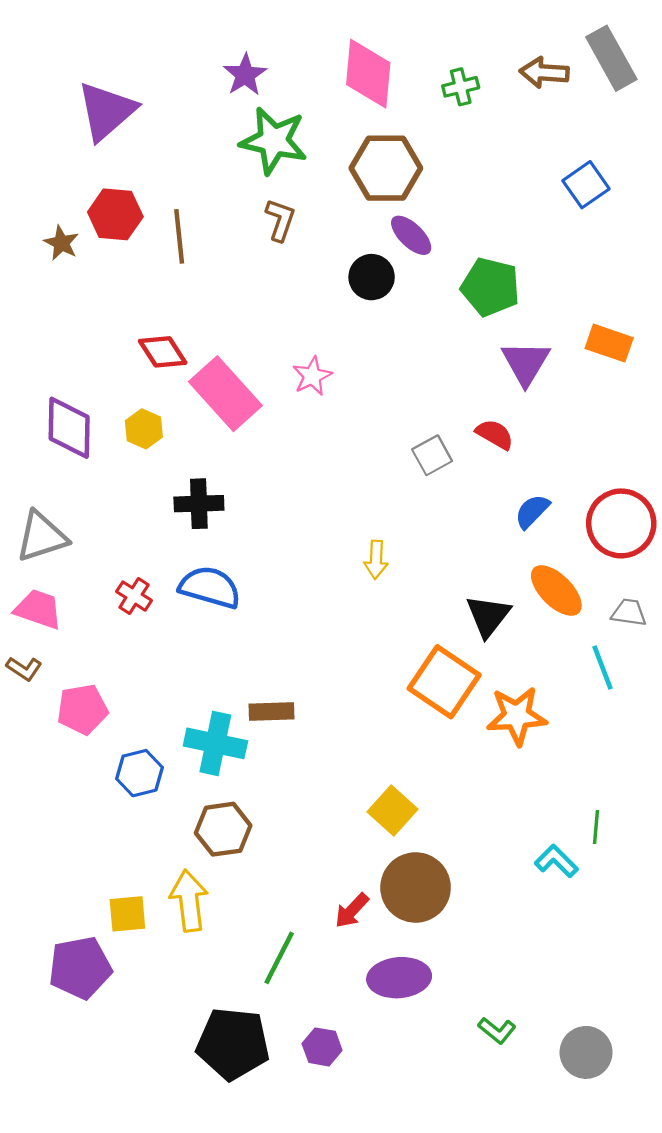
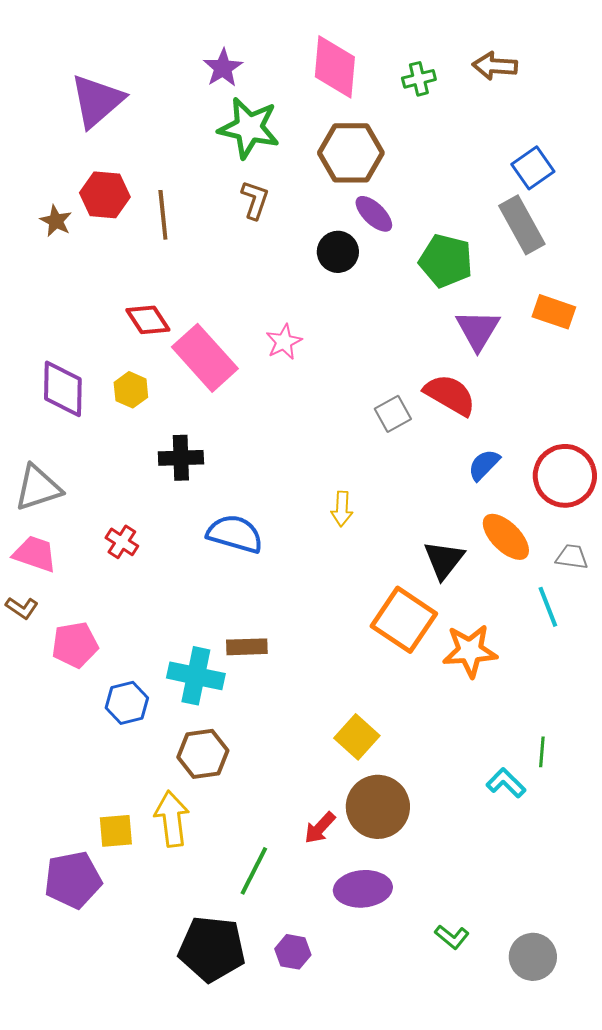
gray rectangle: (611, 58) -> (522, 225), moved
red semicircle: (495, 434) -> (450, 395), size x1.5
blue semicircle: (210, 587) -> (235, 534), moved

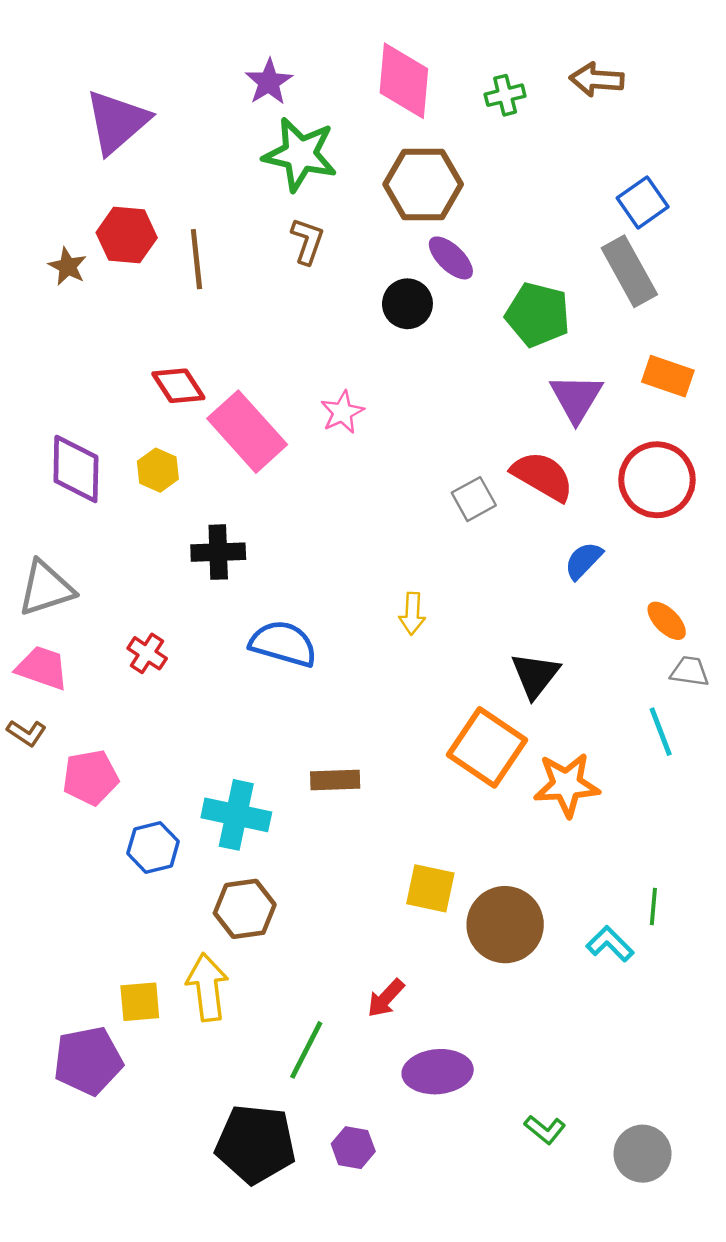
red circle: (565, 476) -> (657, 480), moved
orange ellipse: (506, 537) -> (667, 621), moved, size x0.7
brown rectangle: (247, 647) -> (335, 780), moved
yellow square: (357, 737) -> (430, 888), turned -30
brown circle: (378, 807) -> (505, 925), moved

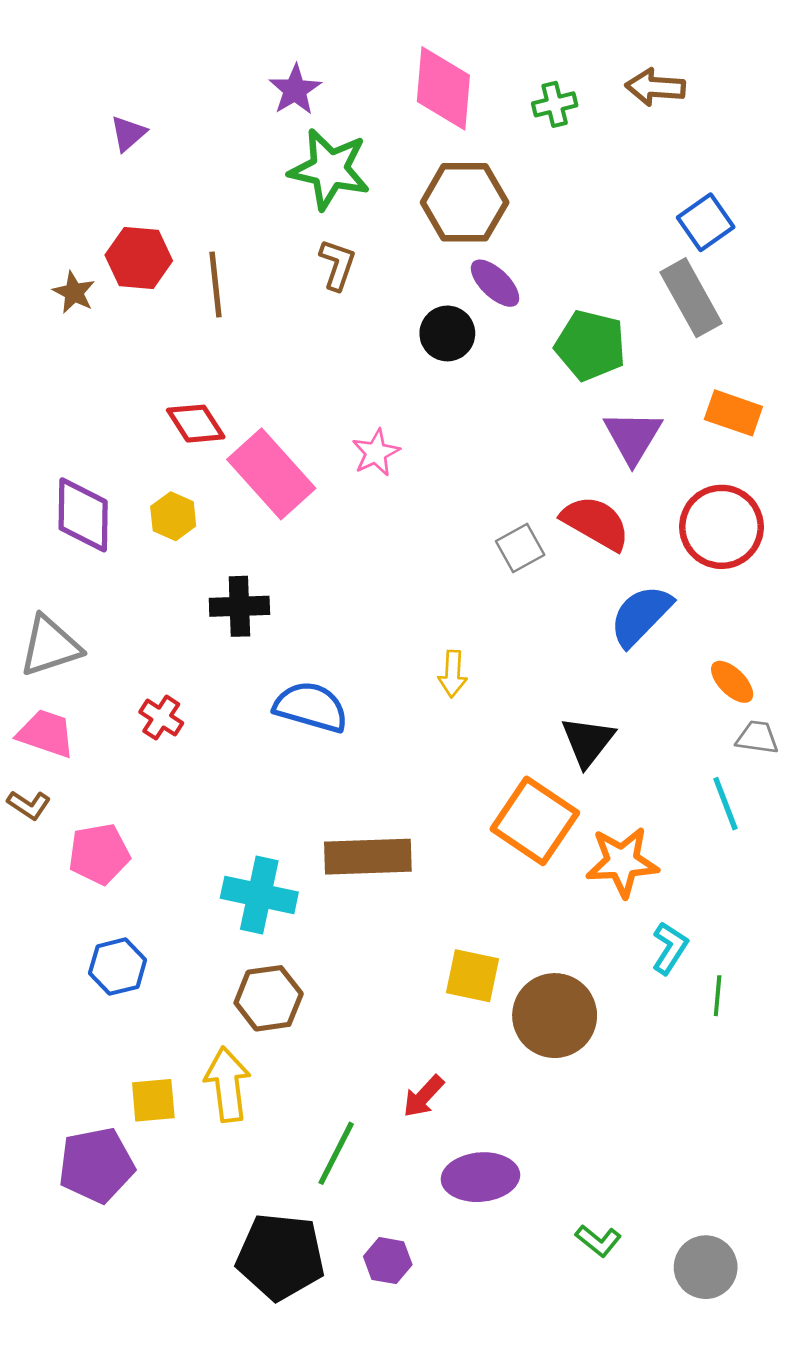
purple triangle: (117, 122) -> (128, 133), size x0.5
blue semicircle: (583, 561) -> (641, 616), size x1.5
brown rectangle: (335, 780) -> (368, 857), size x1.6
blue hexagon: (153, 847) -> (118, 967), moved
cyan L-shape: (610, 944) -> (670, 948), moved, turned 78

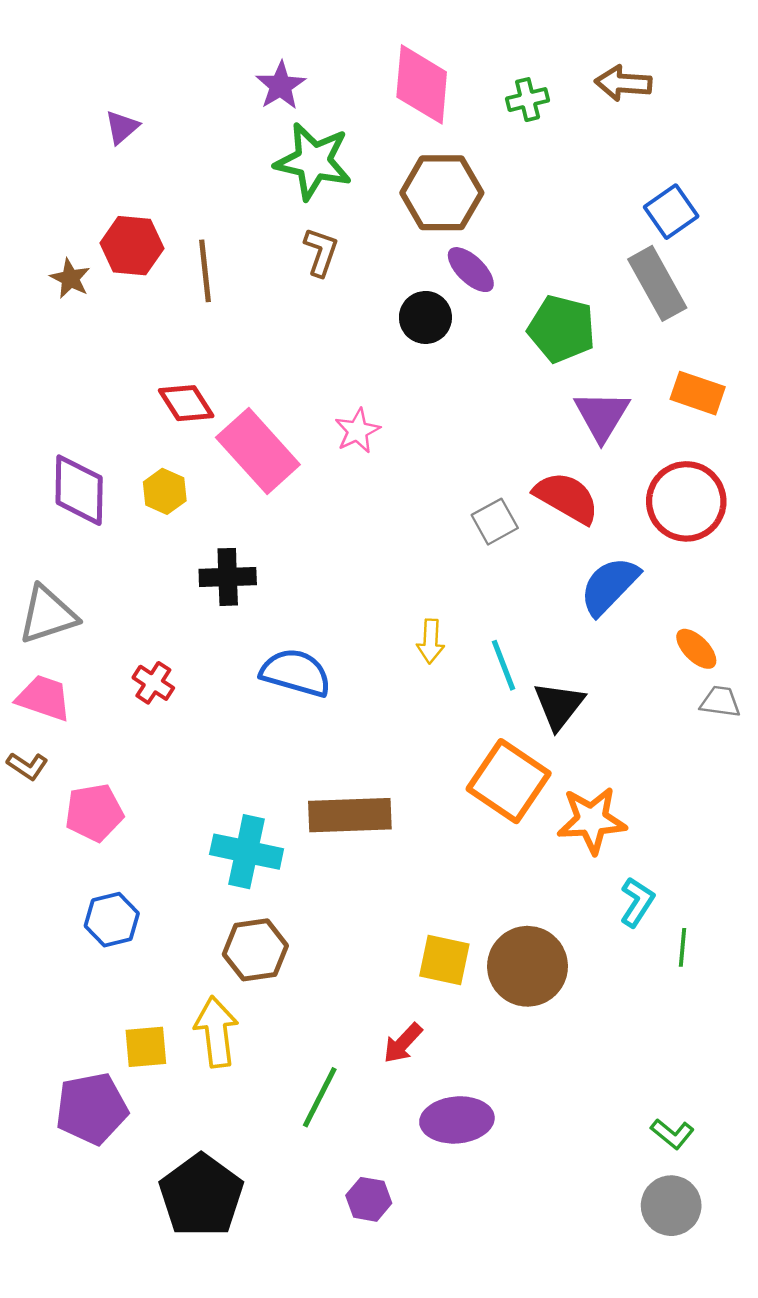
cyan line: (725, 804) -> (504, 665), moved
yellow square: (473, 976) -> (444, 960), moved
green L-shape: (598, 1241) -> (672, 1134), moved
black pentagon: (280, 1257) -> (201, 1196), moved, turned 30

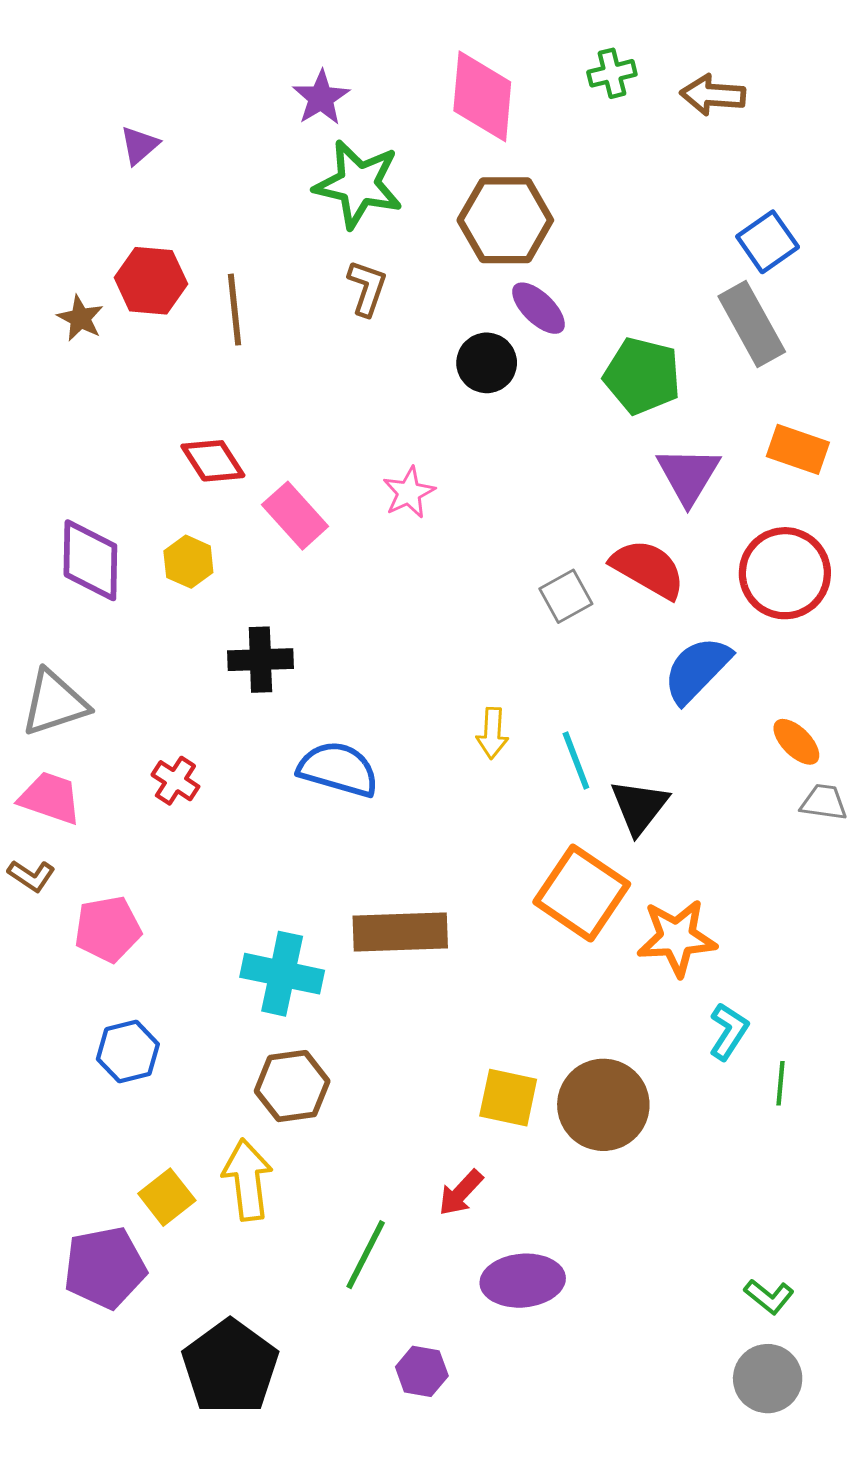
green cross: (528, 100) -> (612, 73), moved
pink rectangle: (258, 451) -> (295, 516), size x0.7
yellow square: (146, 1047) -> (167, 1197), turned -33

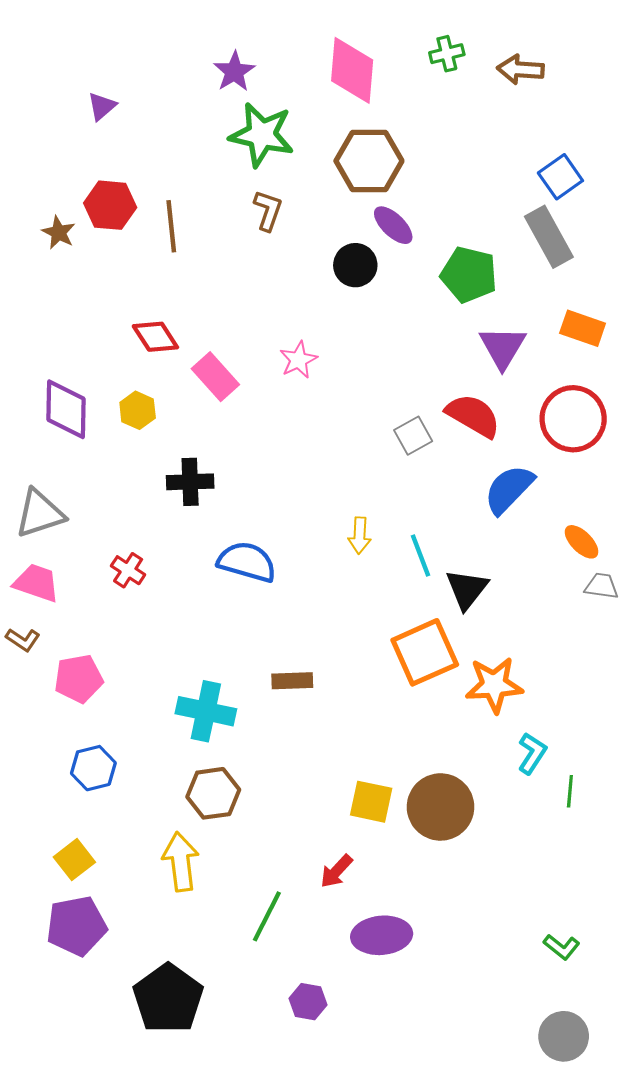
orange square: (582, 893) -> (425, 652), turned 32
brown rectangle: (400, 932) -> (292, 681), size x0.6
yellow square: (167, 1197) -> (74, 860), moved
gray circle: (768, 1379) -> (564, 1036), moved

